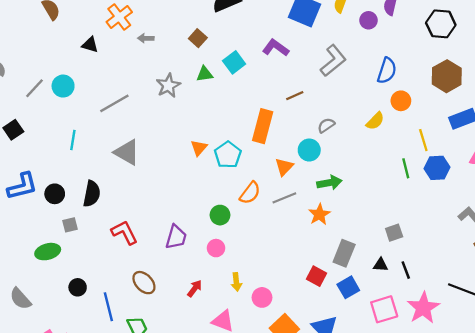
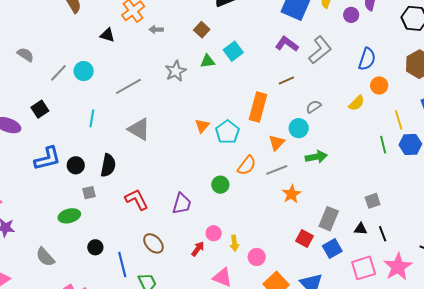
purple L-shape: (276, 48) -> (287, 44), moved
orange star: (319, 214) -> (292, 194), moved
pink circle: (216, 248) -> (214, 233), moved

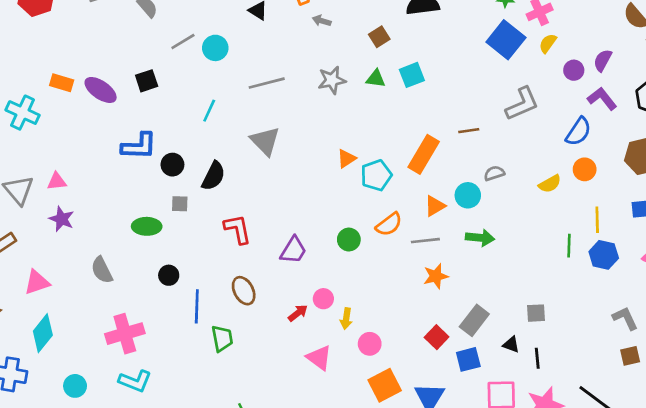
purple L-shape: (287, 44) -> (602, 99), moved

